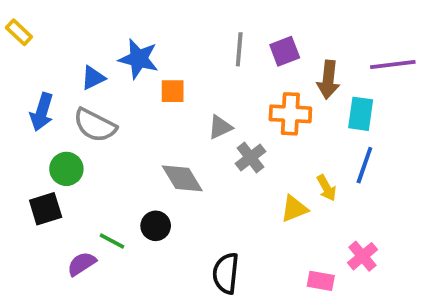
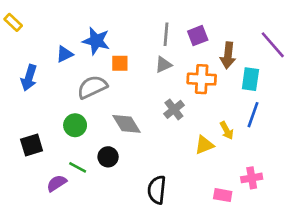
purple line: (393, 65) -> (273, 45), turned 56
gray semicircle: (95, 125) -> (92, 87), moved, turned 128
gray triangle: (220, 127) -> (163, 65), moved
green circle: (66, 169) -> (75, 125), moved
pink cross: (362, 256) -> (252, 178), turned 30

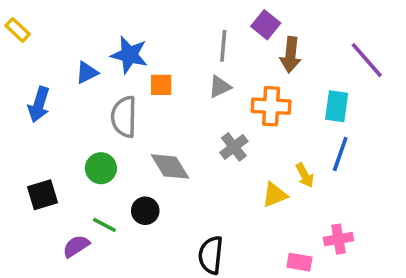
purple square: (198, 36) -> (266, 25), moved, turned -30
brown arrow: (228, 55) -> (291, 55), moved
gray semicircle: (92, 87) -> (124, 117), turned -64

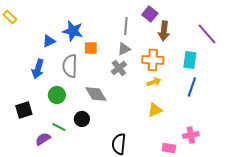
blue arrow: (39, 104) -> (38, 69), moved
gray cross: (234, 147) -> (119, 68), moved
yellow arrow: (305, 175) -> (154, 82), moved, turned -80

